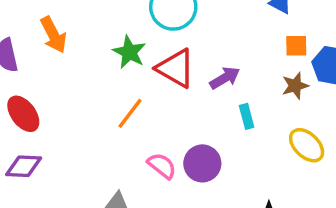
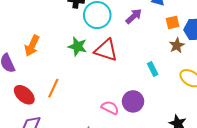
orange arrow: (53, 35) -> (32, 46), turned 65
purple arrow: (225, 78) -> (134, 16), moved
orange line: (130, 113) -> (53, 88), moved

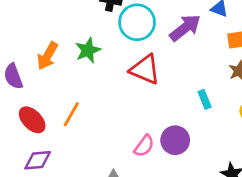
purple arrow: (134, 16) -> (185, 28), size x1.4
green star: (78, 46) -> (88, 50), moved, turned 30
pink semicircle: (110, 108) -> (144, 146), turned 96

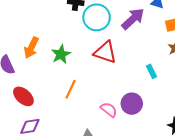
green star: (88, 50) -> (61, 54), moved
orange line: (71, 114) -> (71, 89), moved
pink semicircle: (144, 146) -> (109, 110), turned -84

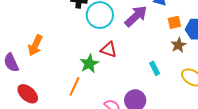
red triangle: (105, 52) -> (109, 50), size x0.7
green star: (61, 54) -> (89, 64), moved

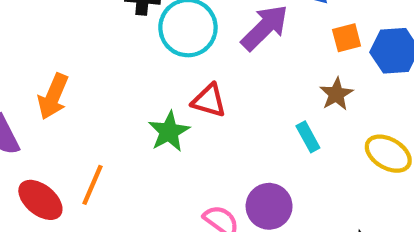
brown star: (178, 45) -> (336, 94), moved
orange line: (74, 86) -> (92, 185), moved

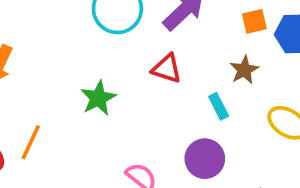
red triangle: (209, 100) -> (167, 69), moved
purple circle: (269, 206) -> (205, 159), moved

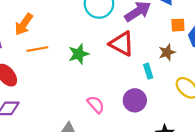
red triangle: (167, 69) -> (122, 44), size x1.4
orange line: (31, 142) -> (37, 49), moved, turned 45

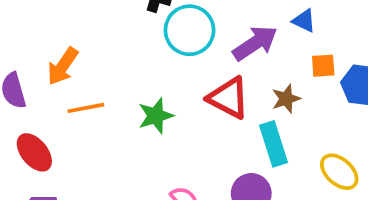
brown star: (167, 52) -> (286, 99), moved
cyan rectangle: (148, 71) -> (274, 144), size x1.6

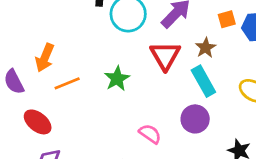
red triangle: (228, 98) -> (165, 56), turned 44

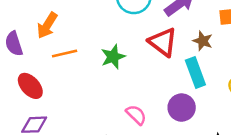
brown star: (206, 48) -> (203, 41), turned -30
red triangle: (165, 56) -> (163, 42), turned -32

